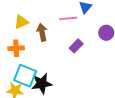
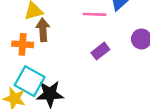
brown arrow: (42, 32) -> (43, 30), moved

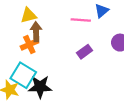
orange cross: (23, 44) -> (29, 45), moved, turned -30

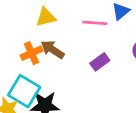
yellow triangle: (29, 15) -> (46, 17), moved
brown arrow: (36, 32) -> (53, 49), moved, turned -54

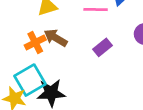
cyan square: (24, 91) -> (30, 80), turned 32

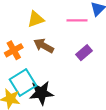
orange cross: (35, 42) -> (14, 50), moved

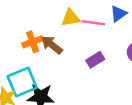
yellow triangle: (36, 19) -> (71, 18), moved
orange cross: (14, 50) -> (33, 42), moved

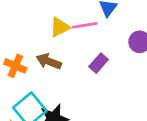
orange cross: (33, 42) -> (15, 66), moved, turned -30

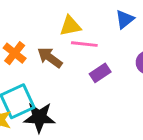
pink line: (85, 25) -> (84, 44), moved

